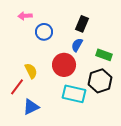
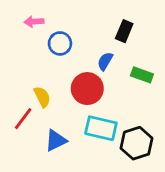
black rectangle: (82, 24) -> (124, 31), moved
black hexagon: (100, 81) -> (136, 143), moved
blue triangle: (31, 107) -> (56, 140), moved

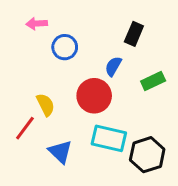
green rectangle: (142, 75) -> (153, 81), turned -45
blue triangle: (56, 140) -> (60, 152), turned -50

